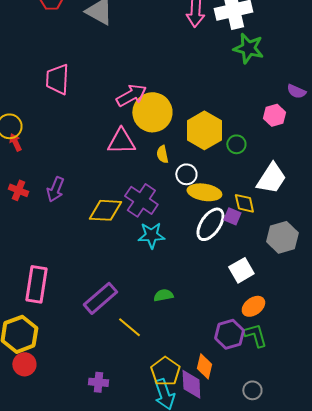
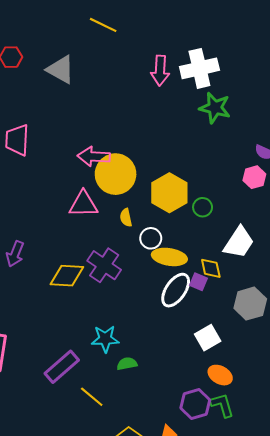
pink arrow: (131, 95) -> (94, 156), turned -148
pink hexagon: (274, 115) -> (254, 177), moved
cyan star: (151, 235) -> (105, 339), moved
orange ellipse: (253, 306) -> (220, 375), turned 65

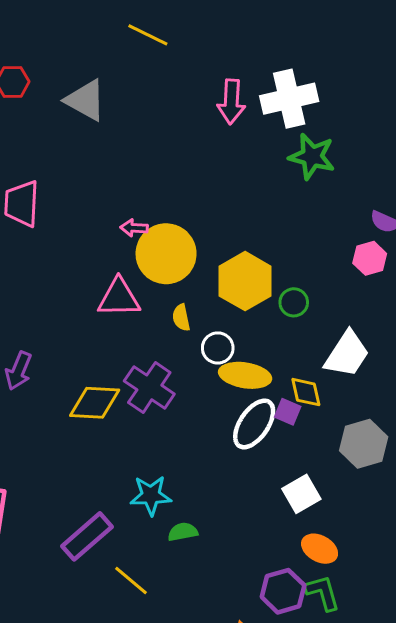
pink arrow: (94, 156) -> (134, 228), size x0.6

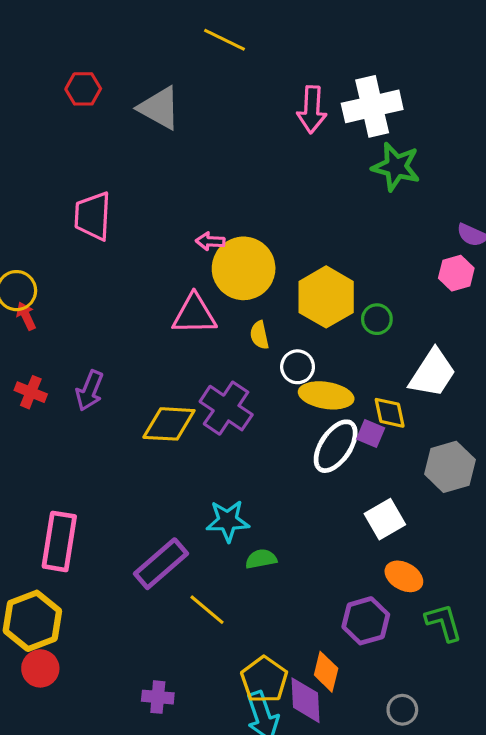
green L-shape: (323, 593) -> (444, 622), moved

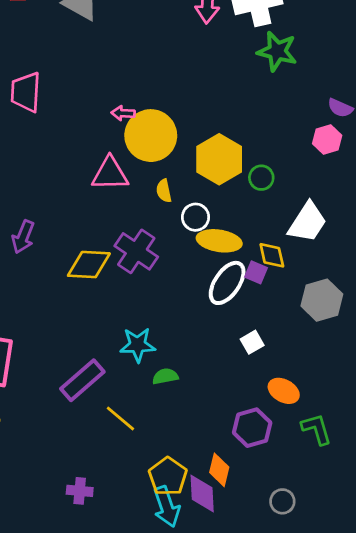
white square: (385, 519) -> (252, 342), moved, size x0.7

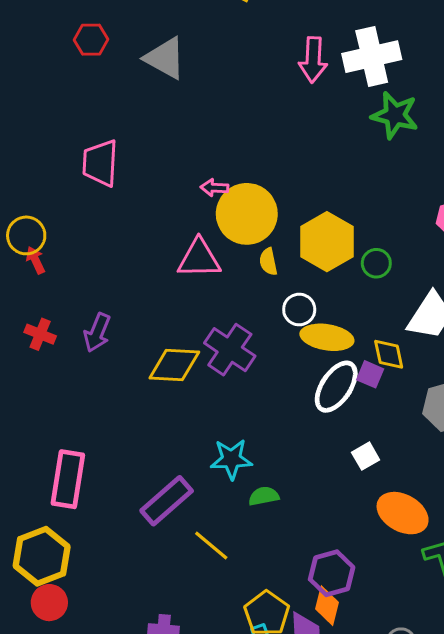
yellow semicircle: (164, 191) -> (268, 262), moved
orange ellipse: (284, 391) -> (403, 513), size x1.4
purple hexagon: (252, 428) -> (332, 573), moved

